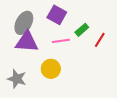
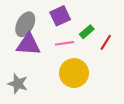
purple square: (57, 15) -> (60, 16), turned 36
yellow circle: (51, 69) -> (74, 73), moved, size x1.4

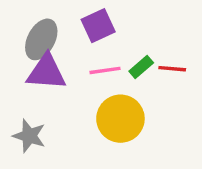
green rectangle: (87, 32) -> (141, 67), moved
red line: (106, 42) -> (172, 69), turned 63

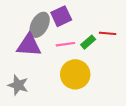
gray ellipse: (41, 39) -> (40, 25), moved
red line: (172, 69) -> (108, 33), moved

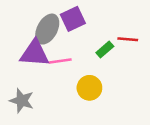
pink line: (65, 44) -> (60, 61), moved
yellow circle: (75, 74) -> (89, 88), size x0.7

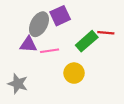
green rectangle: (105, 50) -> (87, 41), size x1.5
purple triangle: (35, 53) -> (28, 44), size x0.7

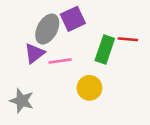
green rectangle: (87, 41) -> (105, 49), turned -30
purple triangle: (28, 44) -> (34, 53), turned -42

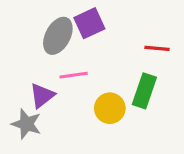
green rectangle: (105, 49) -> (144, 91), moved
purple triangle: (34, 53) -> (42, 96), moved

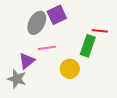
green rectangle: (144, 91) -> (88, 46), moved

